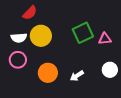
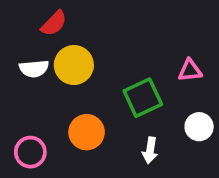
green square: (83, 33) -> (143, 98), moved
pink circle: (18, 60) -> (30, 152), moved
white arrow: (77, 76) -> (150, 150), moved, turned -48

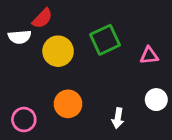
white semicircle: (34, 69) -> (20, 37), moved
green square: (143, 98) -> (105, 40), moved

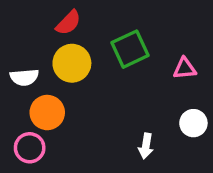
red semicircle: (42, 18) -> (68, 23), moved
white semicircle: (20, 37) -> (24, 77), moved
orange circle: (68, 104) -> (47, 113), moved

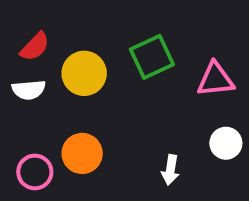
red semicircle: (68, 23) -> (35, 47), moved
pink triangle: (185, 68) -> (216, 80), size x1.4
orange circle: (47, 113) -> (82, 153), moved

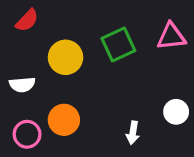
red semicircle: (35, 47) -> (27, 20), moved
pink triangle: (216, 80) -> (171, 36), moved
white semicircle: (29, 90) -> (22, 85), moved

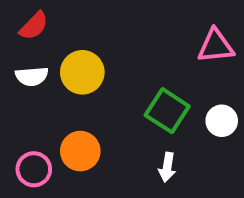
green square: (118, 44) -> (167, 111), moved, turned -32
white semicircle: (22, 85) -> (32, 76), moved
white circle: (176, 112) -> (222, 121), moved

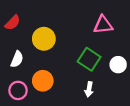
red semicircle: (34, 26) -> (13, 23), moved
pink triangle: (216, 46) -> (103, 25), moved
white semicircle: (32, 76) -> (17, 59), moved, turned -63

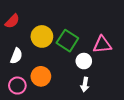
pink triangle: (103, 25) -> (102, 45), moved
green square: (89, 59) -> (67, 41), moved
white circle: (118, 65) -> (84, 61), moved

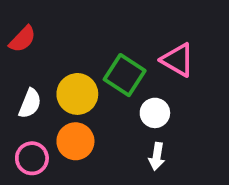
yellow circle: (42, 36) -> (77, 94), moved
pink triangle: (102, 45) -> (178, 60), moved, turned 36

